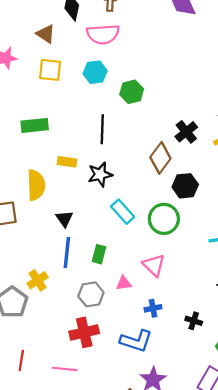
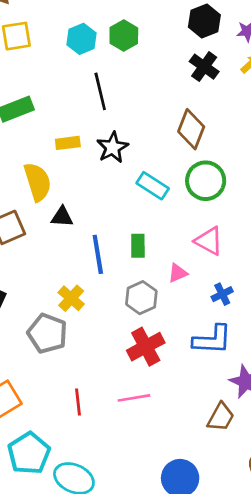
cyan hexagon: (95, 72) -> (82, 39), moved
brown diamond: (160, 158) -> (191, 129), moved
black hexagon: (185, 186) -> (204, 21), moved
black triangle: (64, 219) -> (62, 217), moved, turned -36

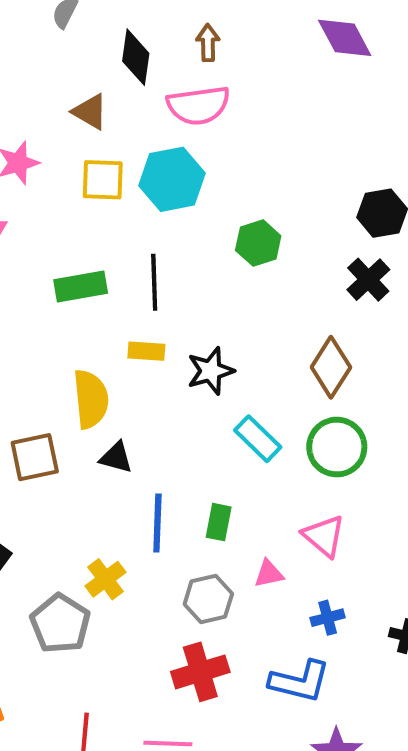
green hexagon: (124, 36) -> (258, 243), moved
cyan hexagon: (82, 39) -> (172, 179), moved, size x1.4
black line: (100, 91) -> (154, 282), moved

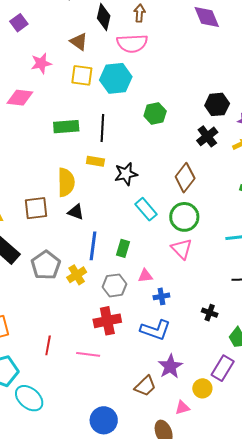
pink triangle: (324, 536) -> (182, 249), moved
yellow cross: (105, 579) -> (77, 275), moved
blue cross: (328, 618) -> (161, 296), moved
gray pentagon: (60, 624) -> (46, 265), moved

